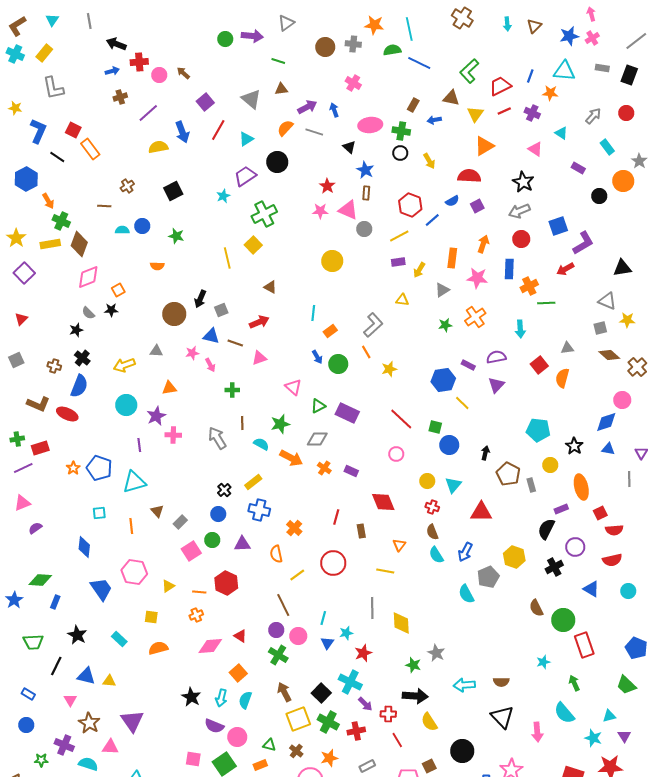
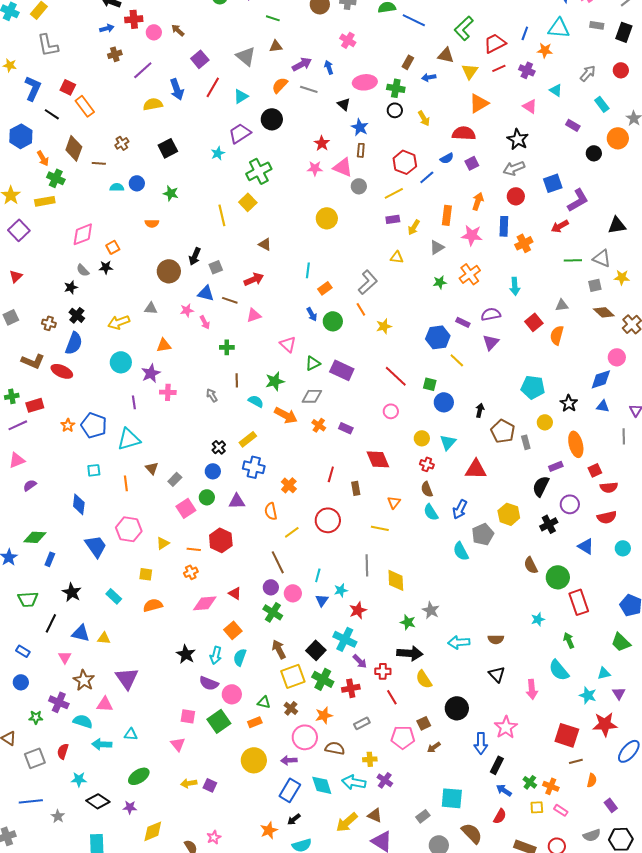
brown diamond: (79, 244) -> (74, 148), moved
green line: (546, 303) -> (573, 260), moved
gray arrow: (217, 438) -> (212, 395), size x0.6
black triangle: (502, 717) -> (497, 674), size x0.7

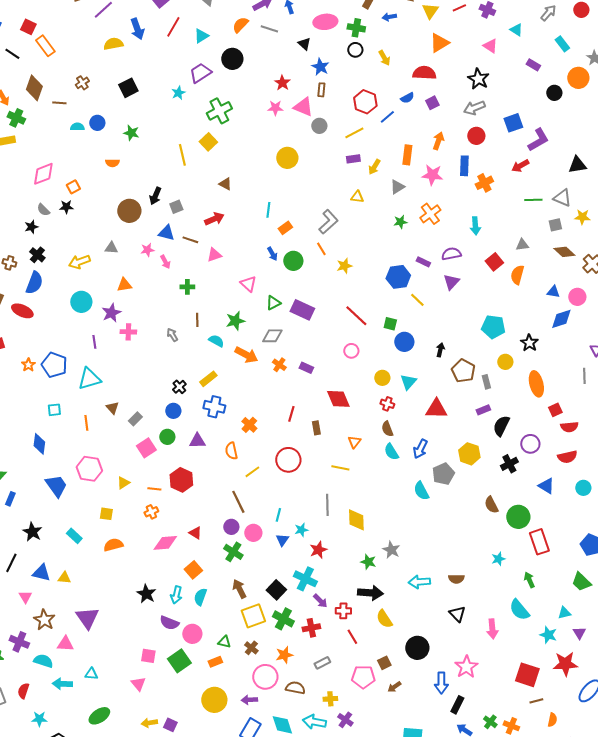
blue triangle: (603, 406) -> (553, 292), moved
purple rectangle: (556, 466) -> (483, 410), moved

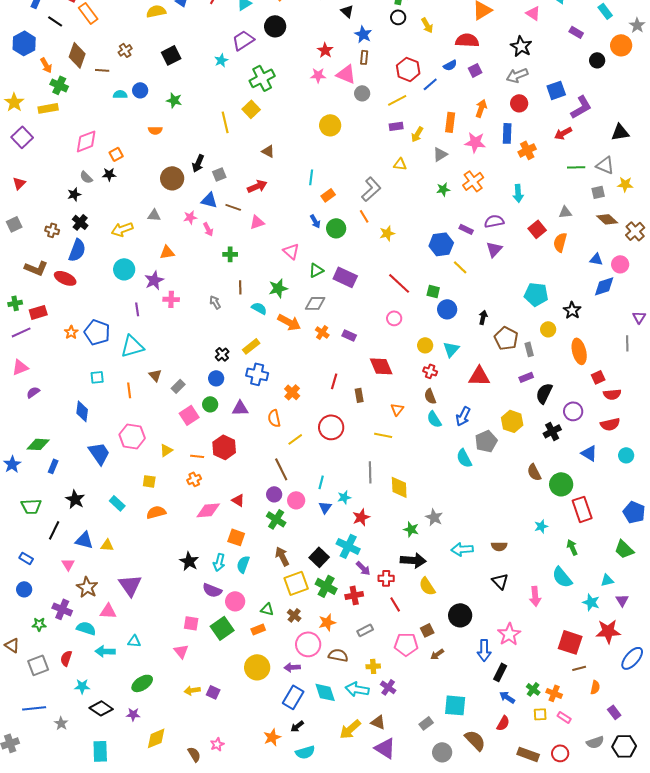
orange square: (193, 570) -> (236, 537), turned -30

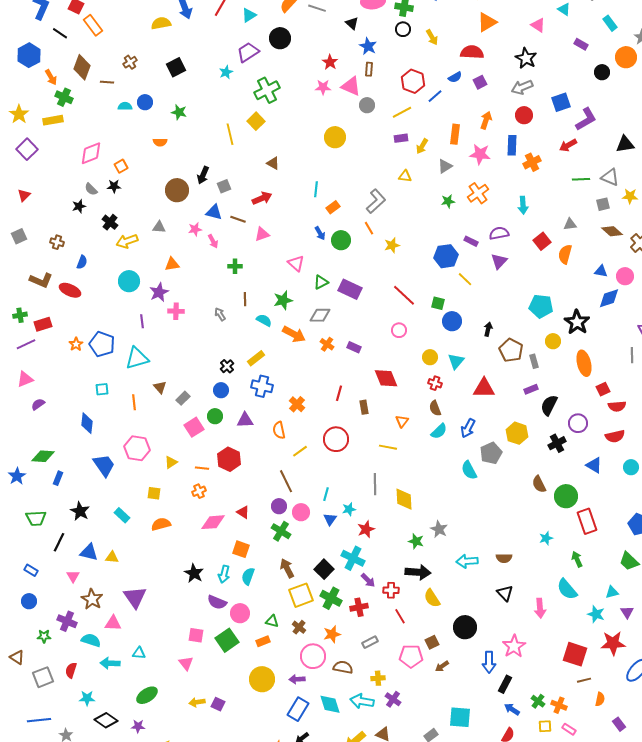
black cross: (80, 222) -> (110, 222), moved
blue semicircle: (77, 250) -> (82, 262), size x0.6
black star: (572, 310) -> (577, 322), size x1.4
cyan semicircle: (434, 419) -> (439, 431), turned -102

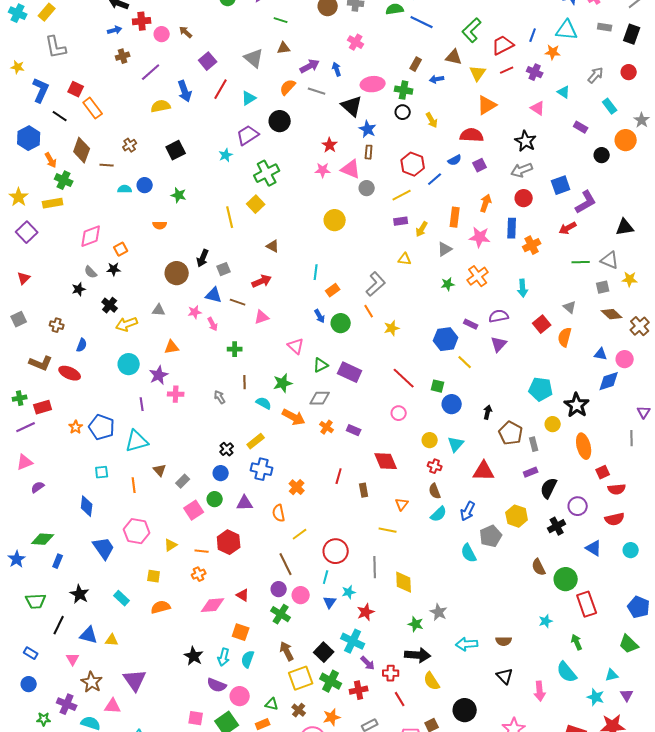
black triangle: (352, 23) -> (352, 106), size x1.6
gray triangle: (570, 224) -> (570, 307), turned 48
red circle: (336, 439) -> (336, 551), moved

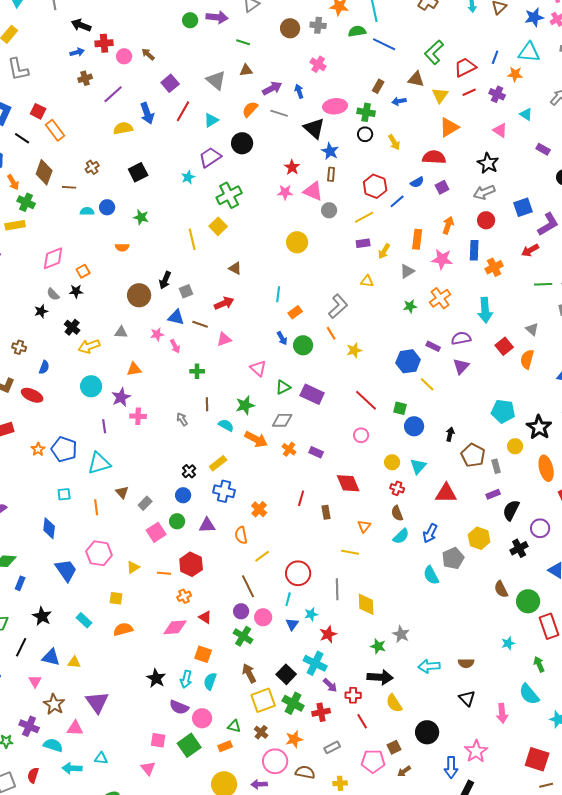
cyan arrow: (523, 288) -> (485, 310), size x1.4
orange cross: (199, 574) -> (184, 596), moved

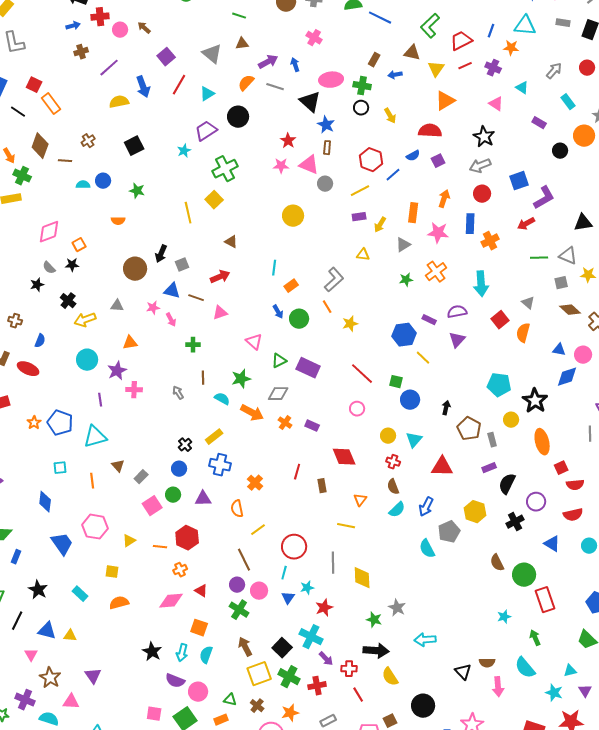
brown semicircle: (466, 663) -> (487, 663), moved
purple triangle: (97, 702) -> (93, 676), size x0.7

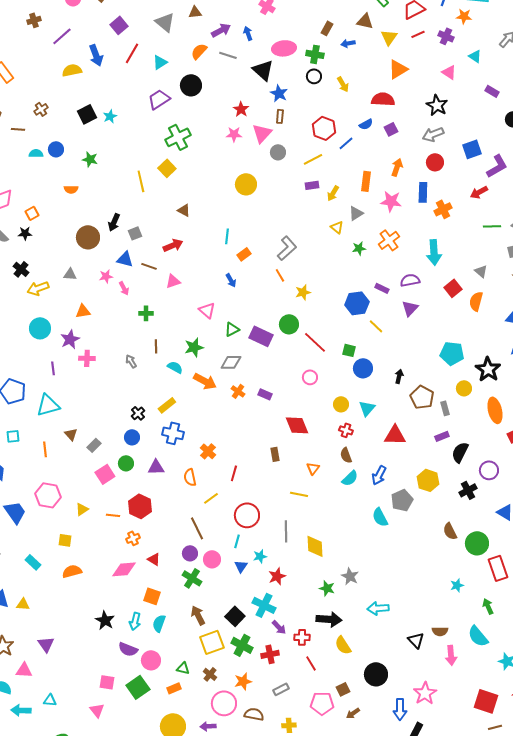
cyan star: (184, 151) -> (110, 116), moved
pink triangle: (309, 165) -> (262, 133), turned 50
yellow triangle: (363, 255) -> (337, 227), moved, turned 32
green circle: (299, 319) -> (289, 324), moved
red line: (297, 472) -> (234, 473), moved

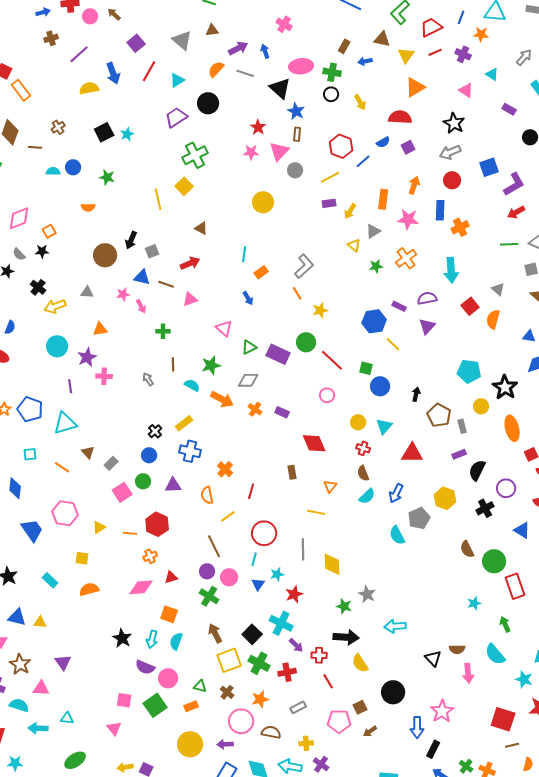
red arrow: (479, 192) -> (516, 212), moved
orange line: (45, 449) -> (62, 467), turned -49
red triangle: (154, 559) -> (171, 577), turned -48

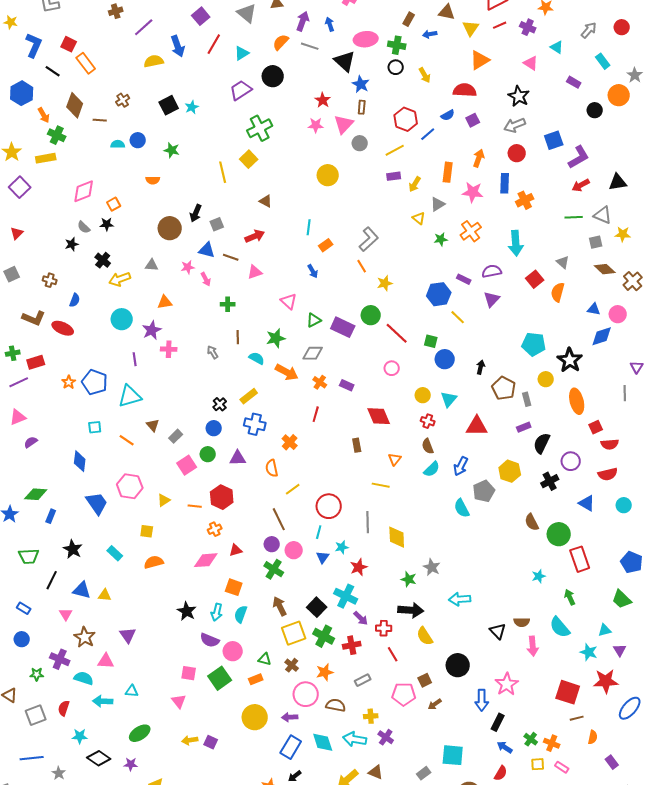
purple arrow: (238, 48) -> (303, 21), turned -42
red line: (251, 491) -> (316, 414), moved

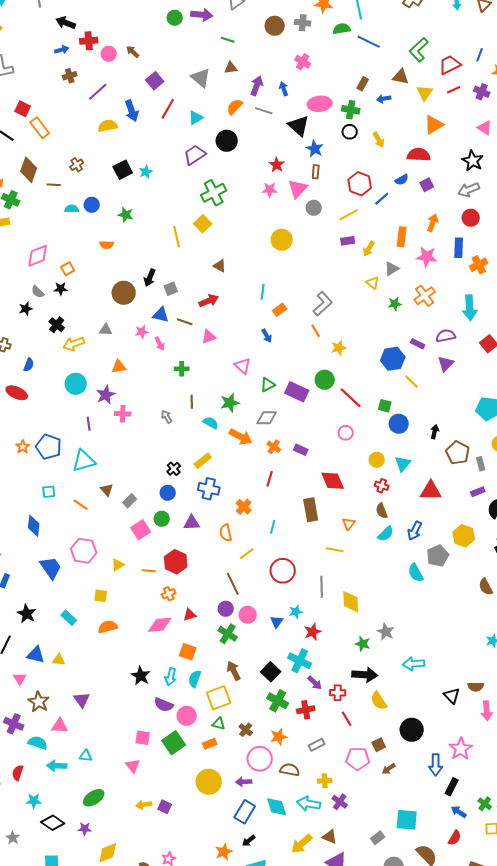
brown rectangle: (357, 445) -> (311, 510), size x1.6
cyan line: (319, 532) -> (273, 527), moved
yellow square: (294, 633) -> (219, 698), moved

